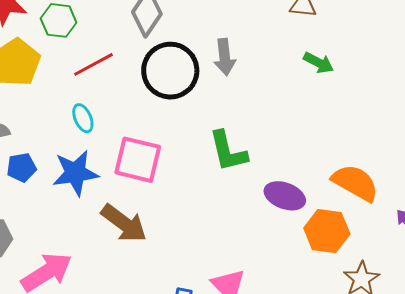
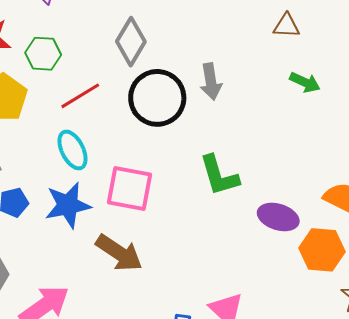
cyan ellipse: (83, 118) -> (73, 150), size x1.4

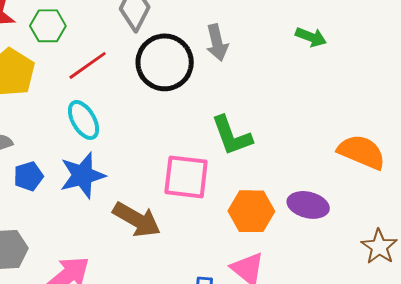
pink square: (129, 189) -> (186, 177), moved
purple ellipse: (278, 217) -> (308, 205), moved
orange hexagon: (322, 250) -> (251, 211), moved

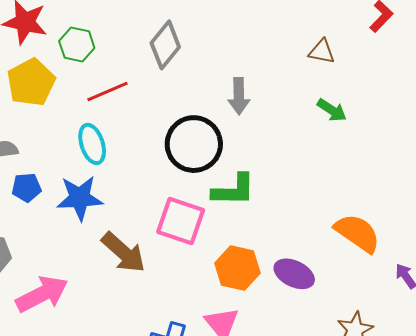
black circle: (165, 62) -> (194, 144), moved
green L-shape: (232, 136) -> (234, 190), turned -81

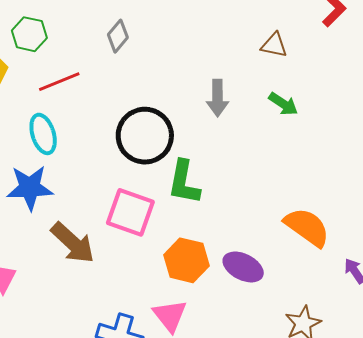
gray diamond: (165, 45) -> (118, 36), size x0.7
gray arrow: (239, 96) -> (217, 98), moved
green L-shape: (234, 190) -> (184, 182), turned 99

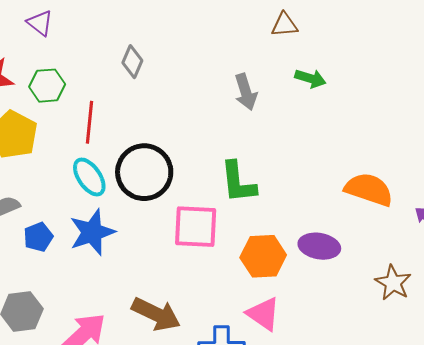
red line: (59, 82) -> (90, 122), turned -45
black circle: (145, 136) -> (144, 172), moved
brown arrow: (73, 243) -> (156, 314), moved

